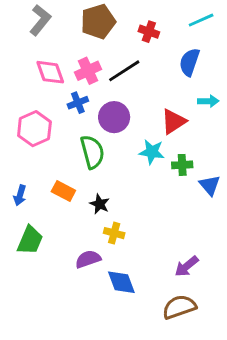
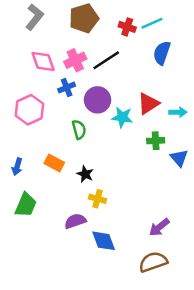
cyan line: (201, 20) -> (152, 23), moved
cyan arrow: (208, 101) -> (178, 112), moved
green semicircle: (92, 152) -> (79, 130), size x0.7
cyan star: (152, 152) -> (122, 117), moved

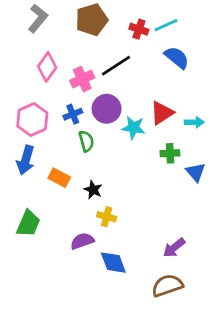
blue semicircle: (162, 53) -> (177, 57), turned 110
pink cross: (75, 60) -> (82, 79), moved
pink diamond: (43, 62) -> (47, 67), turned 55
blue cross: (67, 87) -> (73, 114), moved
blue arrow: (17, 167) -> (26, 160), moved, size x1.5

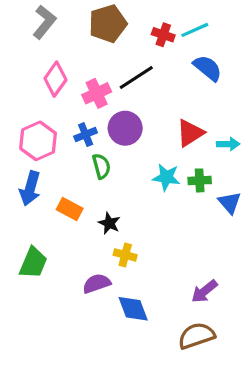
cyan star: (134, 128) -> (166, 177), moved

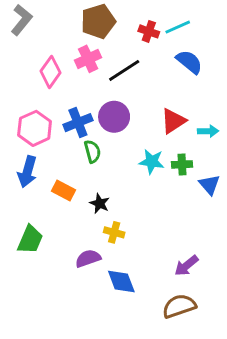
gray L-shape: (44, 22) -> (22, 20), moved
pink cross: (97, 93) -> (88, 59), moved
blue cross: (86, 135) -> (78, 123), size x1.4

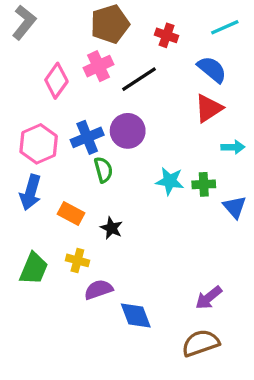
cyan line: (178, 27) -> (225, 27), moved
red triangle: (173, 121) -> (209, 108), moved
yellow cross: (114, 232) -> (77, 260), moved

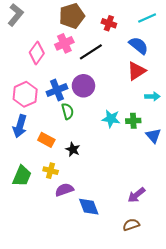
brown semicircle: (201, 343) -> (131, 225), size x0.7

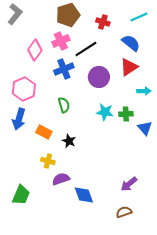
purple circle: (83, 86) -> (99, 77), moved
blue cross: (57, 90) -> (64, 69), moved
green trapezoid: (22, 176) -> (21, 195), moved

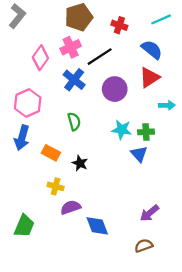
blue cross: (64, 69) -> (74, 80), turned -30
blue triangle: (145, 128) -> (139, 154), moved

